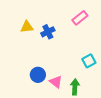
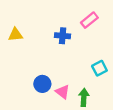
yellow triangle: (27, 27) -> (15, 35), moved
blue cross: (48, 32) -> (63, 36), moved, turned 32

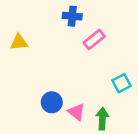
pink rectangle: (89, 20) -> (94, 39), moved
blue cross: (63, 36) -> (72, 16), moved

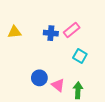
blue cross: (72, 16) -> (51, 33), moved
cyan square: (121, 83) -> (80, 56), moved, turned -32

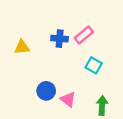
yellow triangle: (14, 32) -> (22, 47), moved
green arrow: (78, 90) -> (102, 105), moved

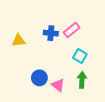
green arrow: (102, 105) -> (82, 80), moved

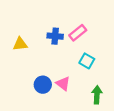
green arrow: (82, 80) -> (97, 95), moved
pink triangle: (58, 85) -> (63, 84), moved

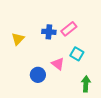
yellow triangle: (20, 44) -> (18, 39), turned -40
pink triangle: (63, 84) -> (58, 64), moved

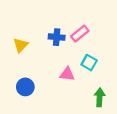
pink triangle: (58, 64) -> (67, 74), turned -32
blue circle: (38, 75) -> (25, 87), moved

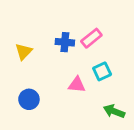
cyan square: (89, 63) -> (102, 71), turned 35
green arrow: (100, 97) -> (114, 111), turned -72

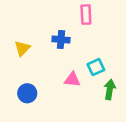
pink rectangle: (91, 38) -> (86, 15), moved, turned -54
green arrow: (114, 111) -> (110, 90), moved, turned 78

